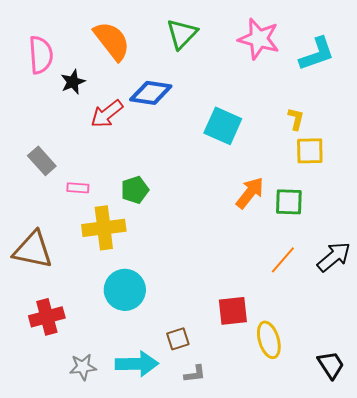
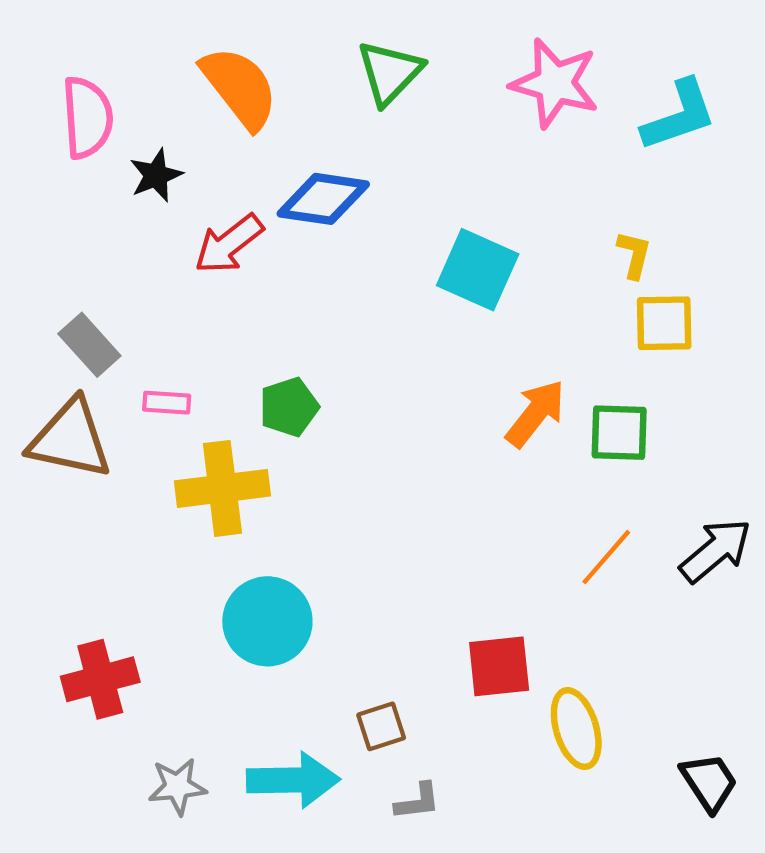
brown triangle: (33, 250) -> (70, 439), moved

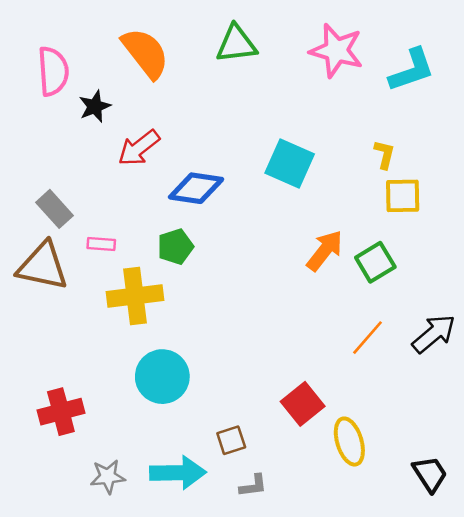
green triangle: (390, 72) -> (236, 44), turned 39
blue diamond: (323, 199) -> (196, 188), moved
green square: (619, 433) -> (375, 262), turned -33
red square: (499, 666) -> (303, 404), turned -33

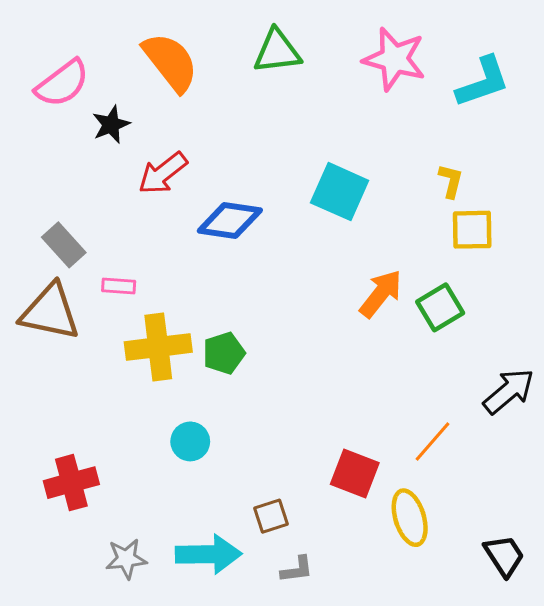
pink semicircle: (53, 71) -> (62, 83), turned 57
green pentagon: (175, 247) -> (224, 353), moved
orange line: (368, 338) -> (433, 441), moved
cyan circle: (162, 377) -> (190, 441), size x0.6
red square: (303, 404) -> (355, 473), turned -30

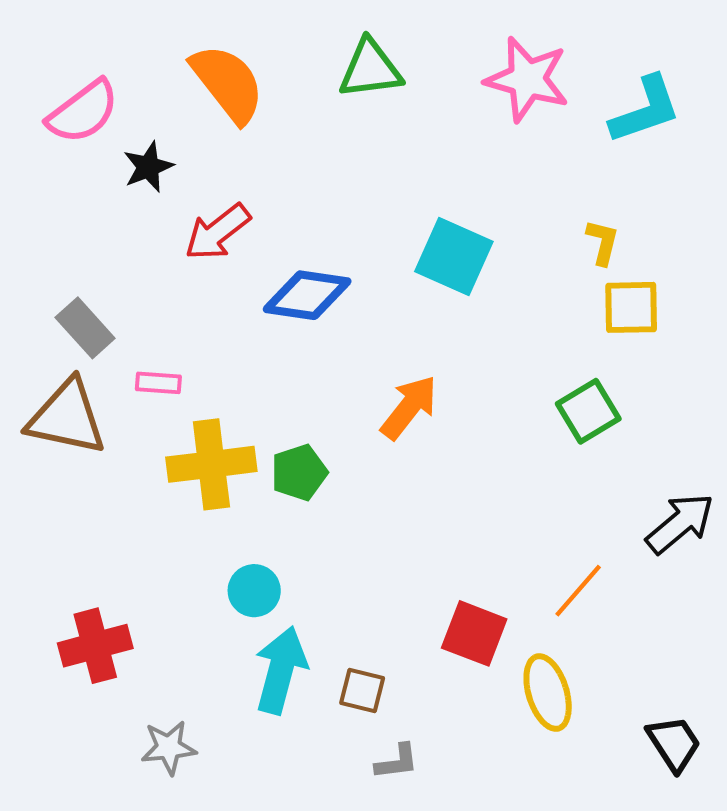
orange arrow: (381, 294) -> (409, 407), moved
brown square: (271, 516) -> (362, 690), turned 32
cyan arrow: (209, 554) -> (281, 670), moved, turned -74

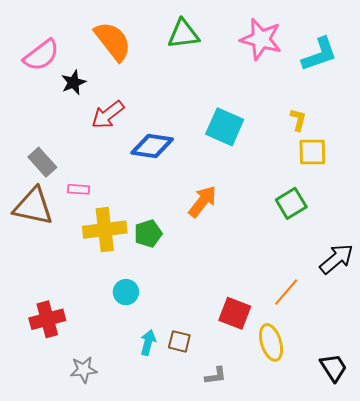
cyan arrow: (281, 670) -> (148, 342), moved, size x0.6
gray L-shape: (397, 762) -> (216, 376), moved

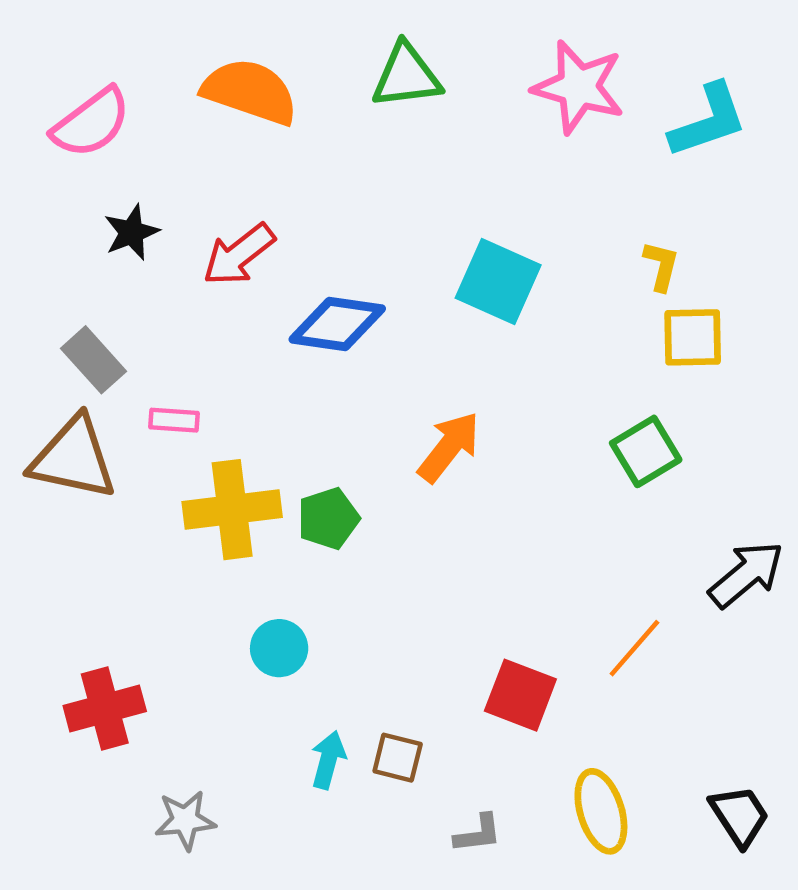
orange semicircle: (113, 41) -> (250, 92), turned -33
black star: (74, 82) -> (132, 232), moved
yellow ellipse: (271, 342) -> (601, 811), moved

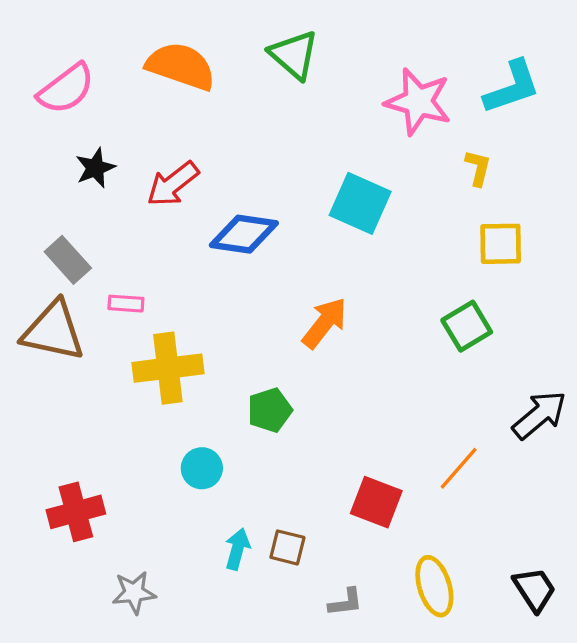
green triangle: (406, 76) -> (294, 55), turned 48
pink star: (579, 87) -> (418, 102), moved
yellow L-shape: (661, 266) -> (478, 168), moved
green pentagon: (328, 518) -> (270, 410), moved

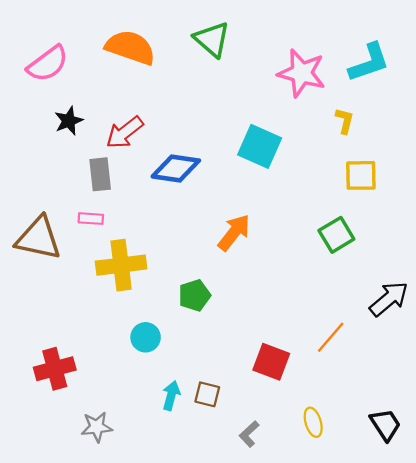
gray rectangle: (68, 260) -> (100, 174), moved, turned 36
yellow ellipse: (434, 586) -> (313, 422), size x0.7
gray L-shape: (346, 602) -> (249, 434), turned 144

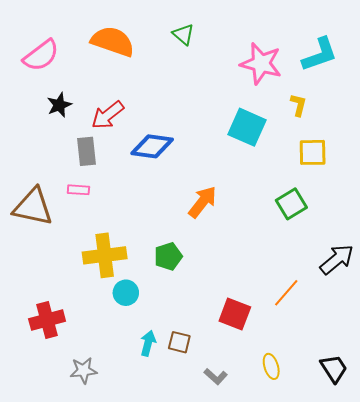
green triangle: (212, 39) -> (183, 34), size x0.7
cyan square: (260, 146) -> (247, 127), moved
yellow cross: (121, 265) -> (105, 255), moved
gray L-shape: (249, 434) -> (216, 377), turned -95

